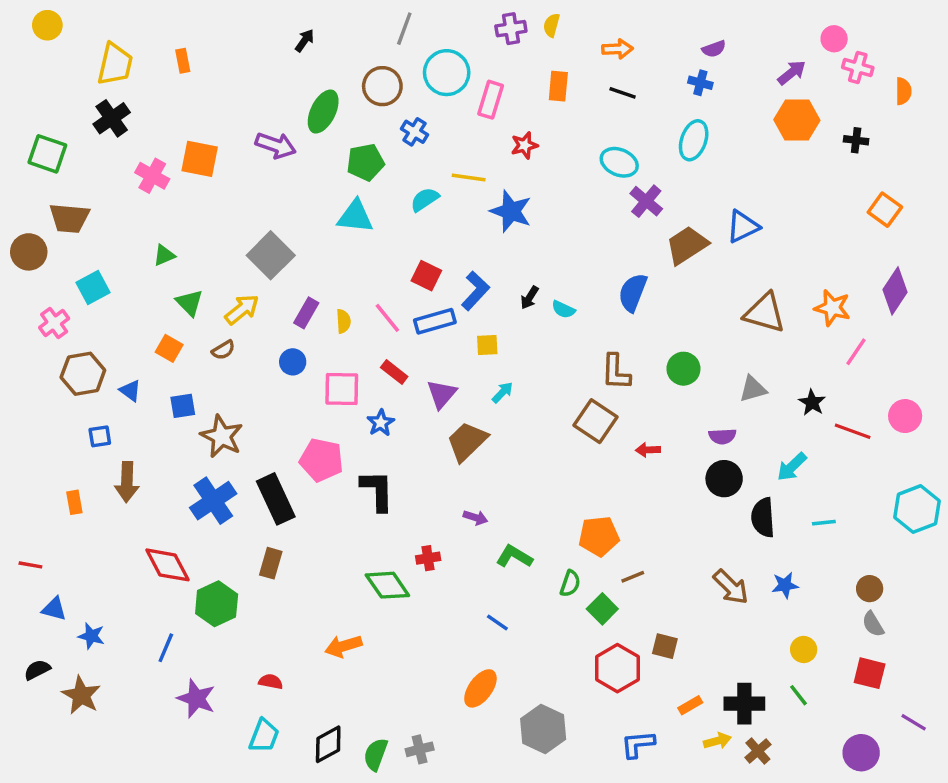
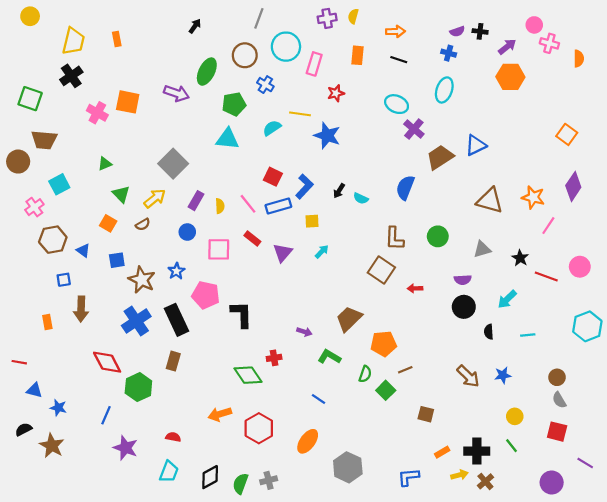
black cross: (856, 140) -> (480, 31), moved
blue star: (381, 423) -> (176, 271), moved
brown trapezoid: (467, 441) -> (349, 319), moved
black semicircle: (763, 518) -> (489, 332), size x0.6
red hexagon: (617, 668) -> (259, 428), moved

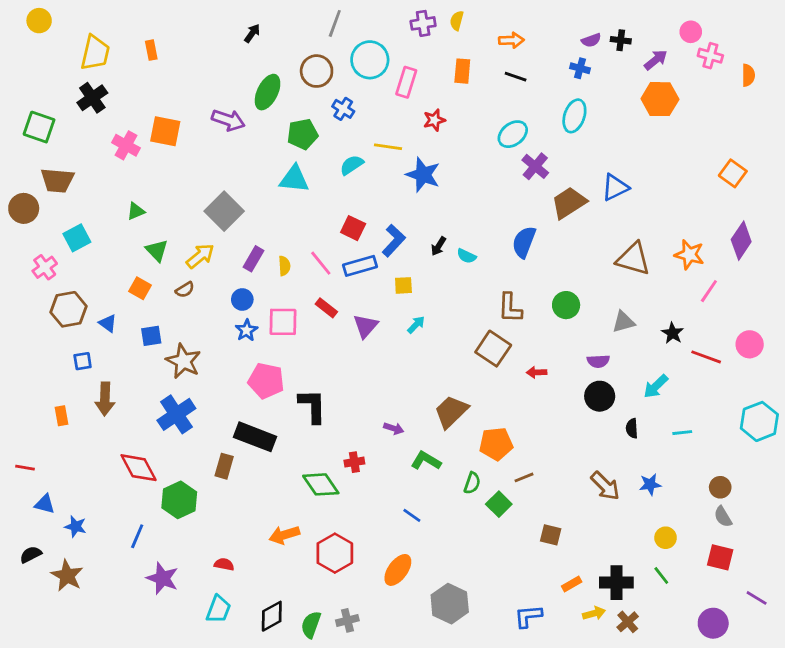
cyan ellipse: (397, 104) -> (513, 134), turned -60
blue star: (176, 271) -> (247, 330), moved
black rectangle: (176, 320) -> (255, 437), moved, turned -44

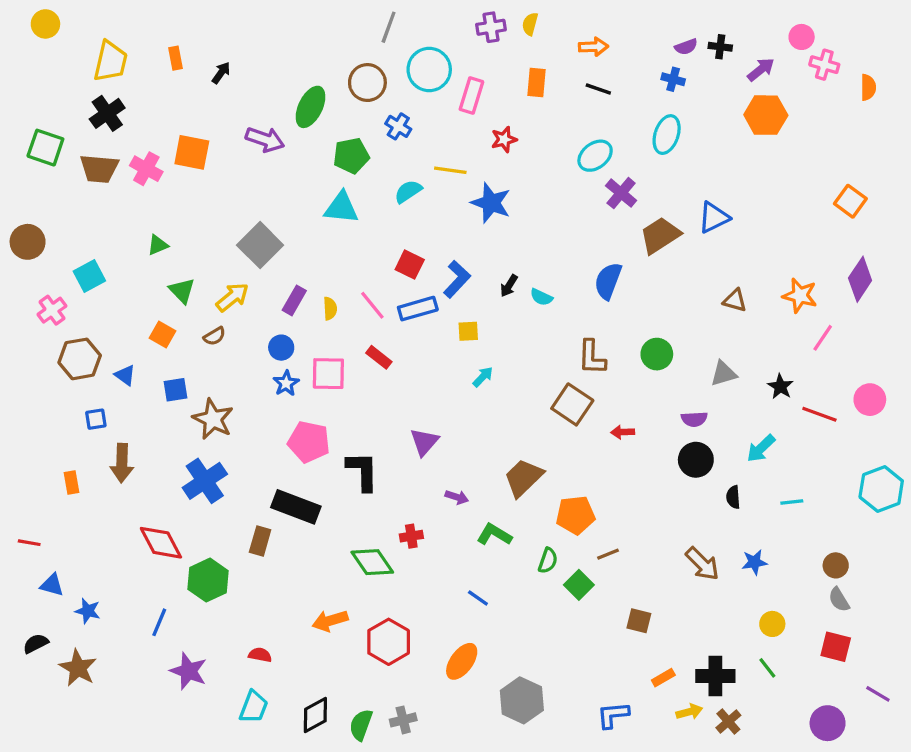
black arrow: (252, 33) -> (221, 73), moved
brown trapezoid: (57, 180) -> (99, 169), moved
brown triangle: (633, 259) -> (735, 300), size x0.6
purple triangle: (366, 326) -> (424, 442), moved

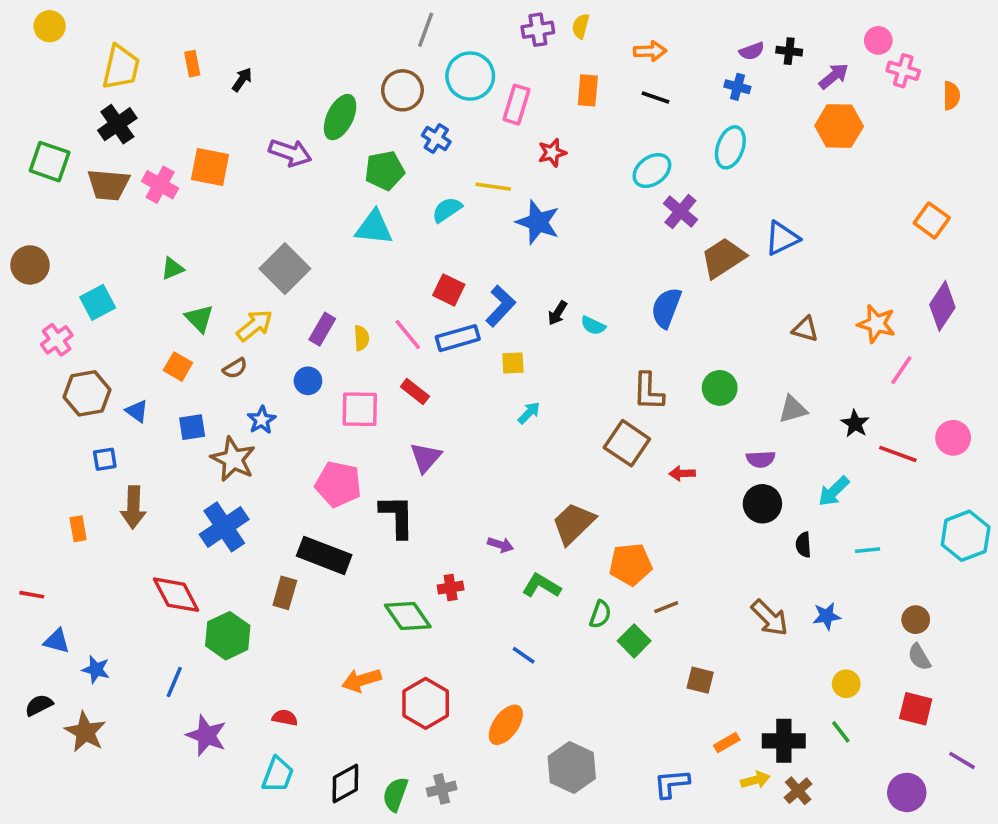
blue star: (286, 383) -> (262, 420), moved
purple triangle: (424, 442) -> (426, 457), moved

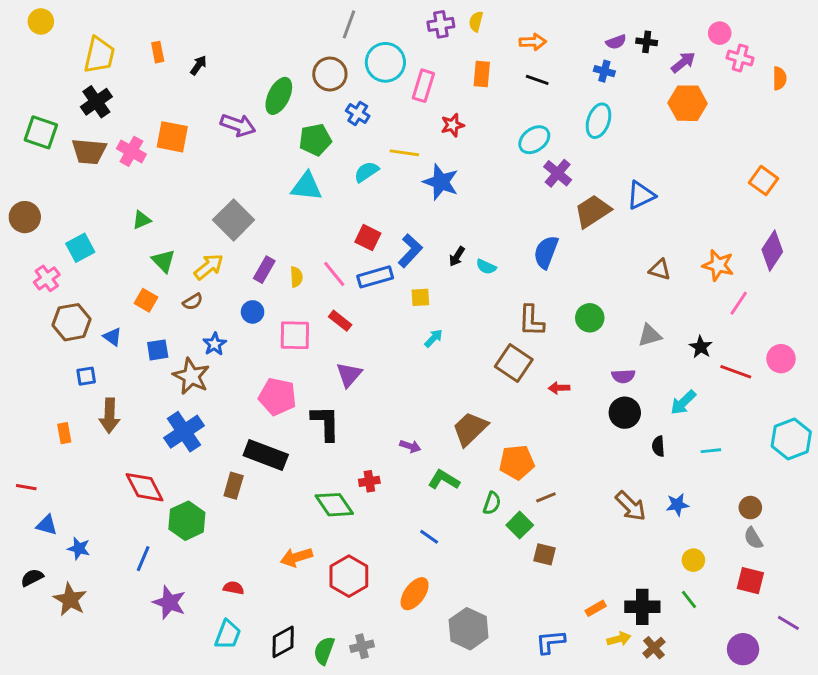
brown square: (700, 680) -> (544, 554), moved

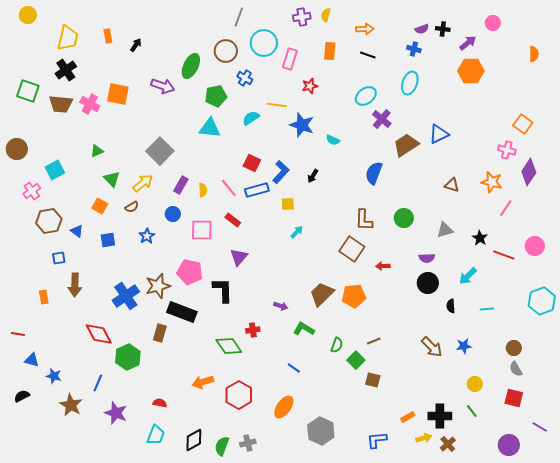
pink cross: (740, 58) -> (507, 150), moved
cyan semicircle: (486, 267) -> (333, 140), moved
brown star: (191, 376) -> (158, 286), moved, turned 30
orange pentagon: (517, 462) -> (354, 296), moved
brown star: (70, 600) -> (71, 405), moved

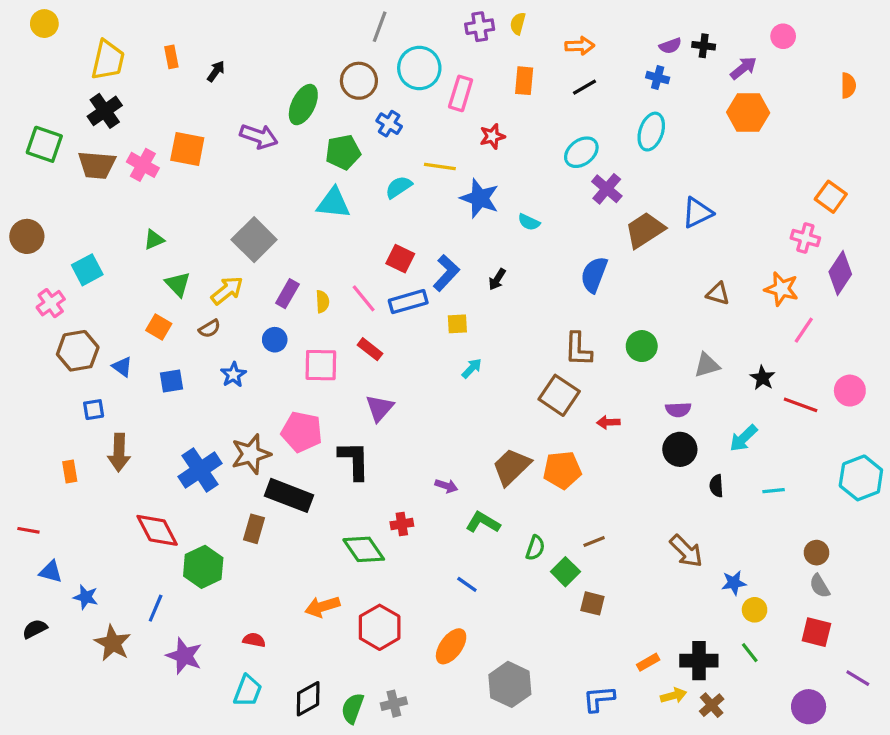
black line: (368, 55) -> (585, 87), turned -49
blue star: (464, 346) -> (734, 583), moved

